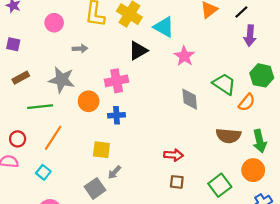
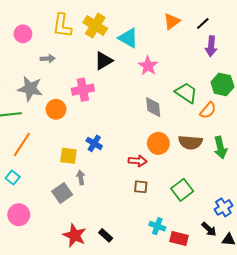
blue cross: (117, 115) -> (94, 143), moved, turned 35
orange circle: (253, 170) -> (158, 143), moved
gray arrow: (114, 172) -> (81, 178), turned 128

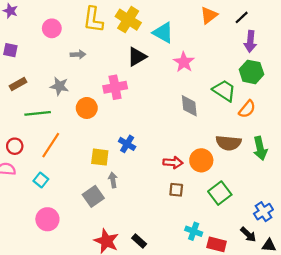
green hexagon: (222, 84) -> (251, 72), moved
gray star: (30, 89) -> (59, 86), size x0.7
orange circle: (158, 143) -> (201, 160), moved

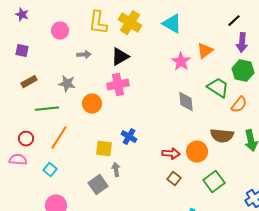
orange triangle: (209, 15) -> (205, 51), moved
cyan triangle: (163, 33) -> (172, 24), moved
black triangle: (137, 57) -> (120, 57), moved
brown square: (176, 190) -> (174, 179), turned 32

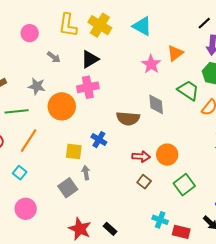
gray arrow: (84, 55) -> (54, 57), turned 40
orange circle: (92, 104) -> (62, 106), size x1.4
brown semicircle: (222, 136) -> (128, 118), moved

